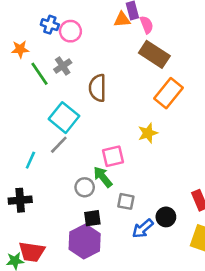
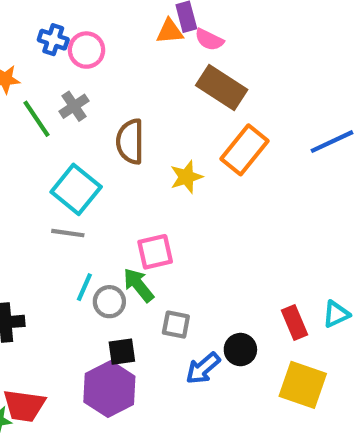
pink semicircle: (147, 25) -> (209, 40), turned 138
yellow star: (148, 133) -> (186, 177), moved
gray line: (59, 145) -> (68, 233), turned 54
cyan line: (30, 160) -> (84, 287), moved

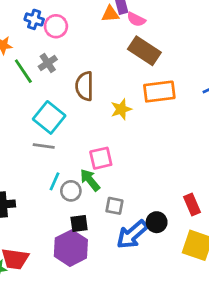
orange rectangle: (245, 150) -> (159, 92), turned 44
blue arrow: (203, 368) -> (132, 234), size x1.4

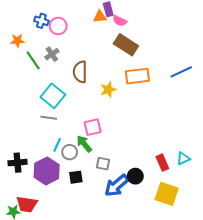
purple hexagon: (71, 248) -> (47, 171), moved

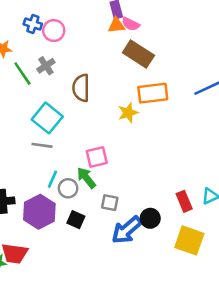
orange triangle: (100, 17) -> (116, 25), moved
yellow star: (108, 90) -> (128, 113), moved
black square: (76, 177) -> (76, 220), turned 32

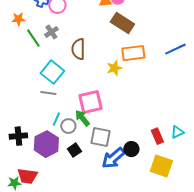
pink square: (97, 157) -> (90, 102), size x1.4
gray square: (110, 203) -> (100, 137), size x1.5
black square: (76, 220) -> (74, 150), turned 32

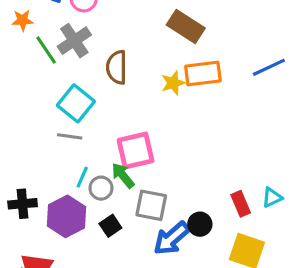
gray cross: (51, 32) -> (74, 41), size x1.5
yellow star: (114, 68) -> (173, 83), moved

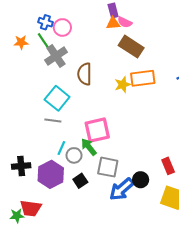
green line: (46, 50) -> (44, 42), moved

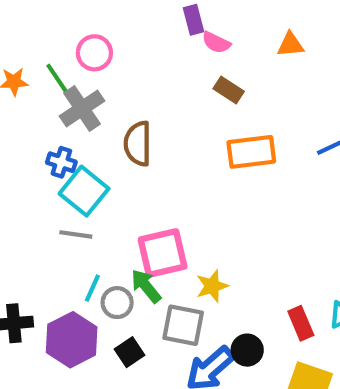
blue cross: (45, 22) -> (61, 162), moved
orange triangle: (113, 23) -> (291, 45), moved
brown rectangle: (131, 47) -> (229, 90), size x0.6
yellow star: (123, 85) -> (212, 286), moved

